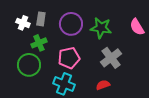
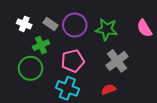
gray rectangle: (41, 19) -> (51, 24), moved, turned -64

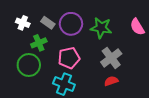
red semicircle: (109, 89) -> (111, 81), moved

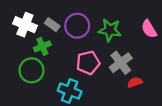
white cross: (23, 23) -> (25, 25), size x1.5
pink pentagon: (69, 58) -> (88, 63), moved
red semicircle: (111, 81) -> (135, 82), moved

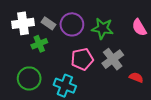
white cross: (25, 25) -> (23, 23), turned -30
green circle: (32, 70) -> (29, 78), moved
red semicircle: (135, 82) -> (136, 77), moved, turned 40

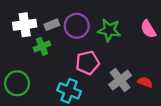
gray rectangle: (48, 23) -> (52, 25), turned -56
gray cross: (113, 59) -> (120, 80), moved
green circle: (29, 78) -> (17, 83), moved

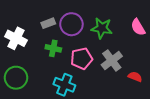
white cross: (25, 25) -> (16, 38), moved, turned 35
green cross: (42, 46) -> (53, 48), moved, turned 35
gray cross: (120, 80) -> (112, 61), moved

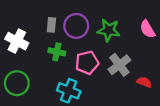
gray rectangle: (48, 23) -> (51, 25), turned -64

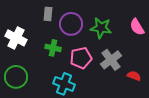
gray rectangle: (51, 25) -> (48, 14), moved

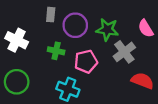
gray cross: (111, 60) -> (124, 52), moved
red semicircle: (134, 76) -> (142, 81), size x1.5

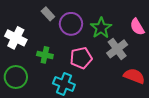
gray rectangle: (51, 15) -> (48, 14), turned -48
green star: (107, 30) -> (101, 28), turned 30
green cross: (56, 51) -> (45, 55), moved

